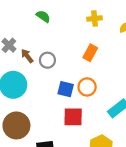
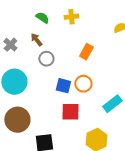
yellow cross: (95, 18) -> (71, 17), moved
brown arrow: (27, 56) -> (36, 40), moved

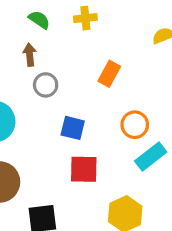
brown arrow: (36, 40) -> (30, 55), turned 32
orange circle: (83, 84) -> (135, 125), moved

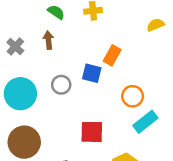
gray circle: (46, 85) -> (61, 85), moved
blue square: (73, 128) -> (92, 73), moved

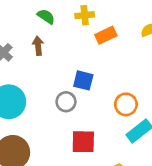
orange rectangle: (112, 55) -> (106, 35), moved, turned 36
gray circle: (61, 85) -> (66, 102), moved

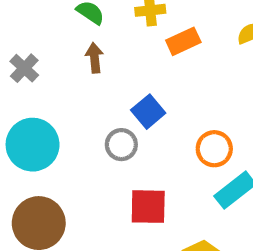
brown arrow: (38, 46) -> (94, 58), moved
blue square: (83, 80) -> (148, 112), turned 36

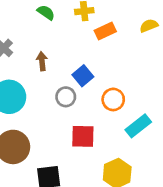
brown arrow: (94, 58) -> (42, 61), moved
orange circle: (214, 149) -> (113, 99), moved

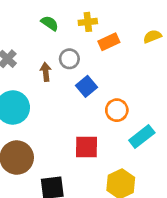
gray circle: (66, 97) -> (69, 59), moved

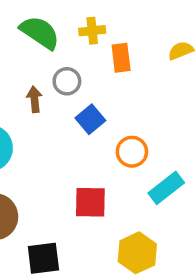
green semicircle: (50, 23) -> (40, 33), size x1.6
orange rectangle: (109, 42) -> (121, 58), turned -72

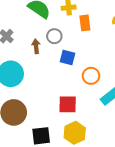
blue square: (90, 119) -> (68, 58), turned -35
yellow hexagon: (137, 253) -> (75, 133), moved

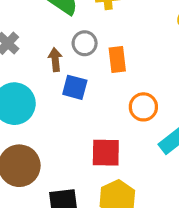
orange rectangle: (85, 23) -> (117, 60), moved
blue square: (68, 58) -> (75, 87), moved

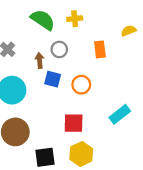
orange rectangle: (117, 60) -> (100, 49), moved
orange circle: (143, 107) -> (81, 85), moved

